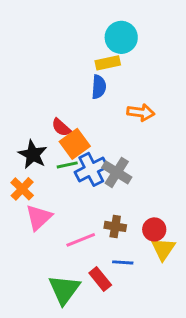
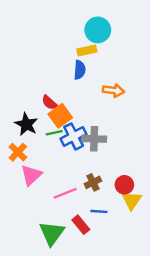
gray cross: (117, 172) -> (94, 139), turned -30
brown cross: (115, 226) -> (93, 182), turned -35

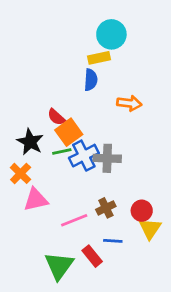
pink triangle: (31, 175) -> (36, 200), turned 30

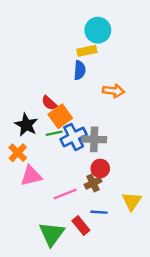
red circle: (142, 211) -> (100, 168), moved

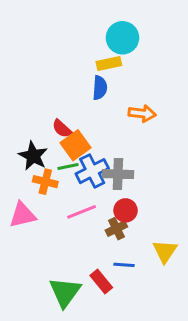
orange cross: (18, 153) -> (45, 182), moved, turned -30
pink triangle: (31, 176) -> (23, 215), moved
pink line: (65, 194) -> (82, 212), moved

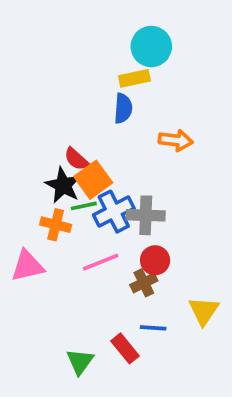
black star: (33, 156) -> (63, 185), moved
green triangle: (65, 292) -> (80, 362), size x0.7

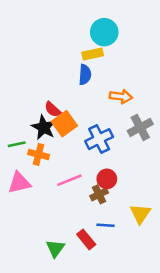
green line: (84, 206) -> (17, 144), moved
blue cross: (114, 212) -> (99, 139), moved
gray cross: (146, 215) -> (140, 127), moved, turned -30

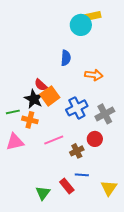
yellow rectangle: (93, 54) -> (93, 16), moved
gray cross: (140, 127) -> (105, 114), moved
red circle: (107, 179) -> (95, 139), moved
yellow triangle: (140, 214) -> (109, 188), moved

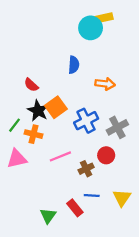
red semicircle: (41, 85) -> (31, 85), moved
green line: (13, 112) -> (15, 125), turned -40
yellow triangle: (109, 188) -> (122, 198), moved

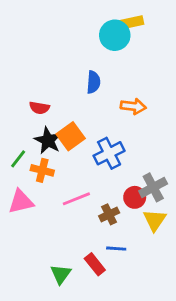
red semicircle: (31, 85) -> (39, 108), turned -32
gray cross: (117, 127) -> (153, 187), moved
yellow triangle: (122, 198) -> (155, 220), moved

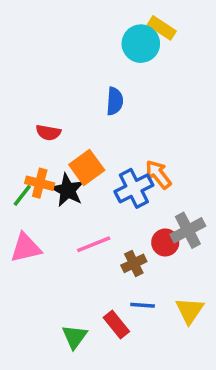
yellow rectangle: (132, 22) -> (162, 28), turned 45
orange arrow: (133, 106) -> (158, 174), moved, turned -135
black star: (48, 140) -> (68, 190), moved
orange cross: (42, 170) -> (40, 183), moved
yellow triangle: (155, 220) -> (190, 311), moved

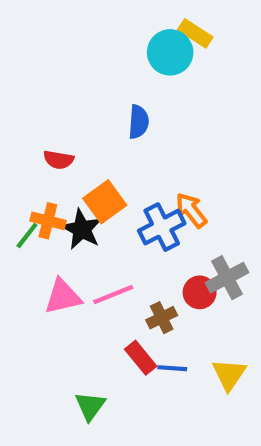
pink triangle: (26, 248) -> (63, 297), moved
red rectangle: (116, 324) -> (141, 358), moved

